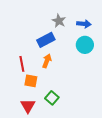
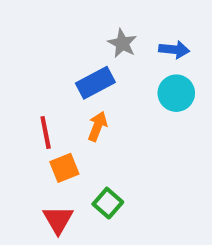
orange square: (31, 81) -> (64, 168), turned -32

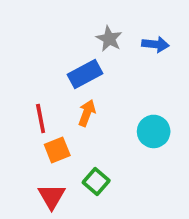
cyan circle: (176, 93) -> (154, 131), moved

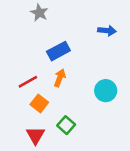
gray star: (109, 39) -> (39, 13), moved
red line: (41, 118) -> (28, 82), turned 72
orange square: (57, 150) -> (39, 103), turned -30

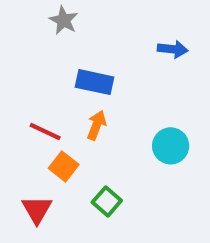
blue rectangle: (58, 51) -> (94, 82), turned 40
red line: (28, 82) -> (45, 131), turned 54
red triangle: (35, 135) -> (37, 210), moved

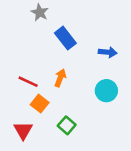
blue arrow: (173, 49) -> (108, 52), moved
blue rectangle: (94, 82) -> (65, 38), moved, turned 40

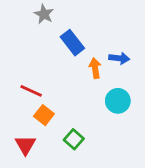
orange arrow: (60, 78) -> (95, 68), moved, turned -30

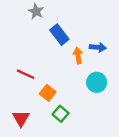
orange square: (44, 115) -> (48, 93), moved

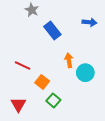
blue arrow: (98, 47) -> (89, 22), moved
orange arrow: (78, 56) -> (69, 60), moved

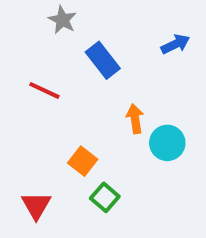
blue arrow: (89, 22) -> (175, 44), turned -32
red line: (23, 65) -> (44, 90), moved

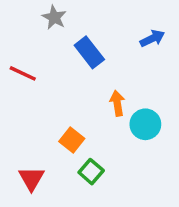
red line: (44, 90) -> (23, 73), moved

